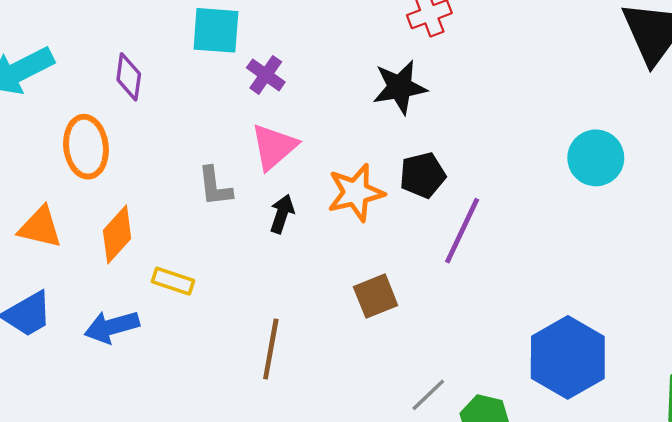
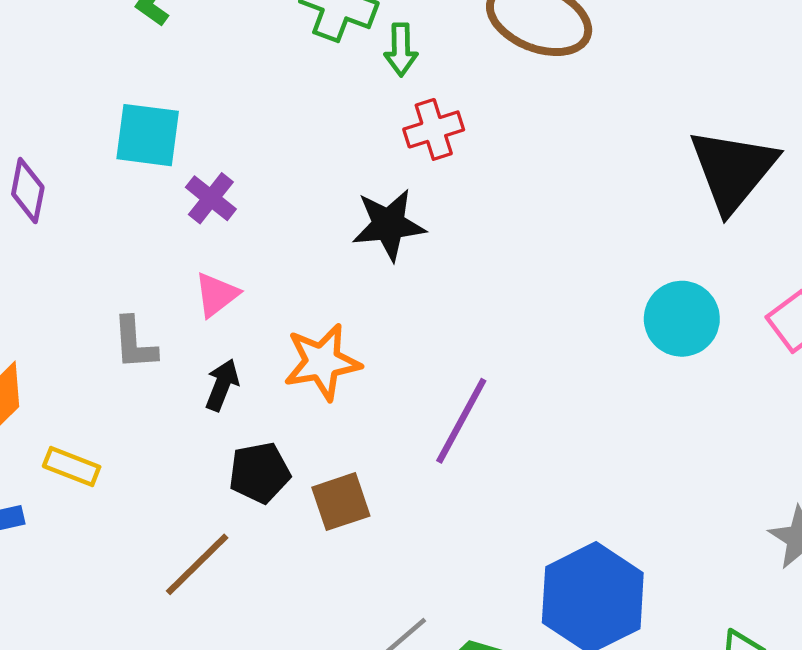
pink triangle: (274, 147) -> (216, 295), size x0.7
cyan circle: (596, 158) -> (682, 319), moved
black pentagon: (423, 175) -> (259, 473), moved
brown line: (271, 349) -> (197, 564), turned 32

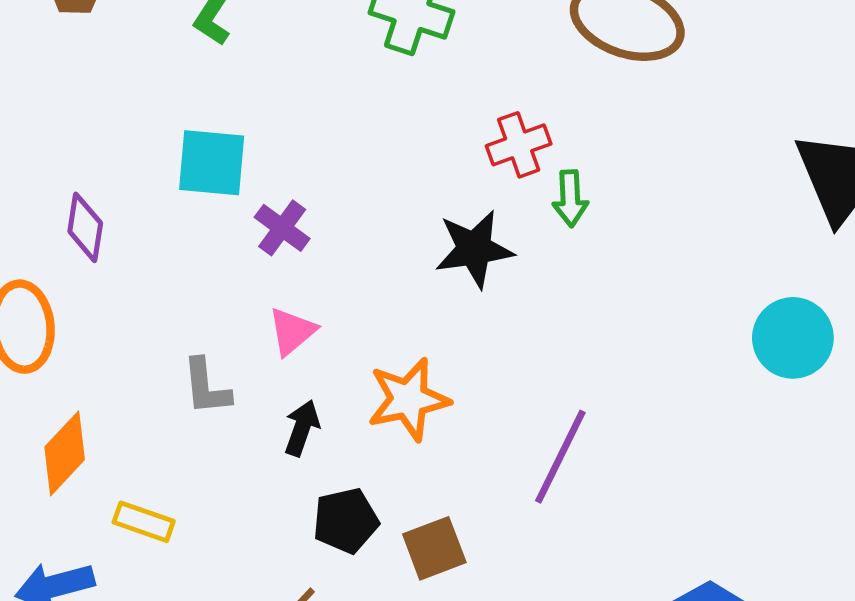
green arrow: (401, 50) -> (570, 198), moved

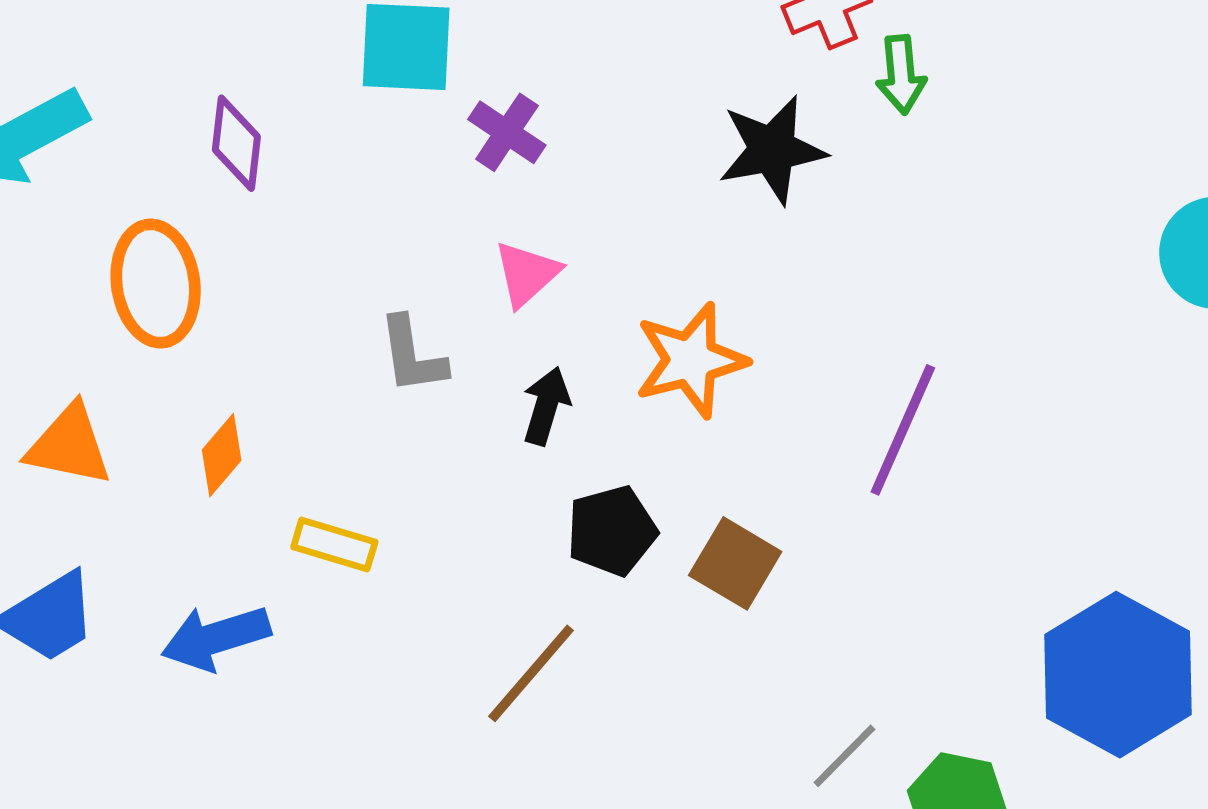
orange diamond: (65, 453) -> (222, 455), size x0.7
brown square: (434, 548) -> (735, 563), turned -36

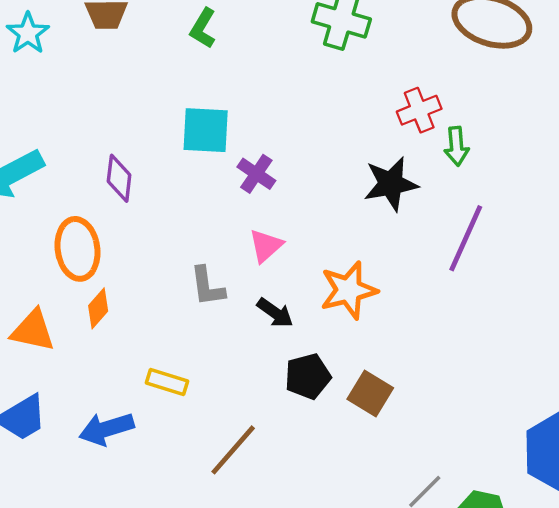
black arrow: (546, 406) -> (275, 313), turned 108
purple line: (903, 430) -> (466, 238), moved
orange diamond: (222, 455) -> (98, 308), moved
brown line: (531, 673) -> (233, 450), moved

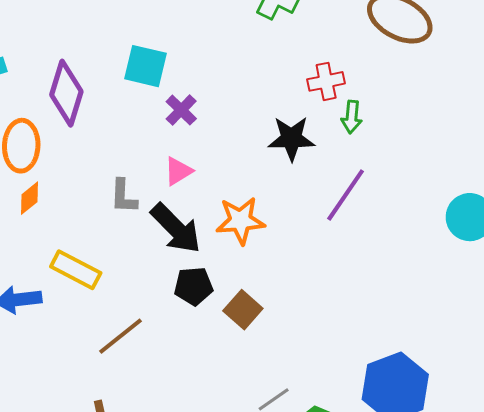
purple diamond: (119, 178) -> (66, 93), size x1.6
black arrow: (275, 313) -> (176, 228), size x1.8
yellow rectangle: (167, 382) -> (76, 270), size x1.4

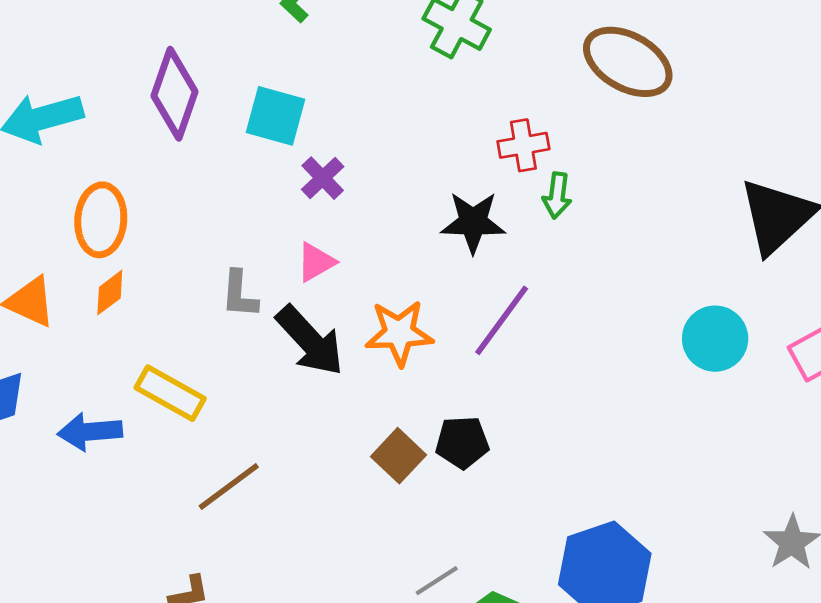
purple diamond: (66, 93) -> (174, 94), moved
purple line: (346, 195) -> (502, 320), moved
black pentagon: (194, 286) -> (462, 442), moved

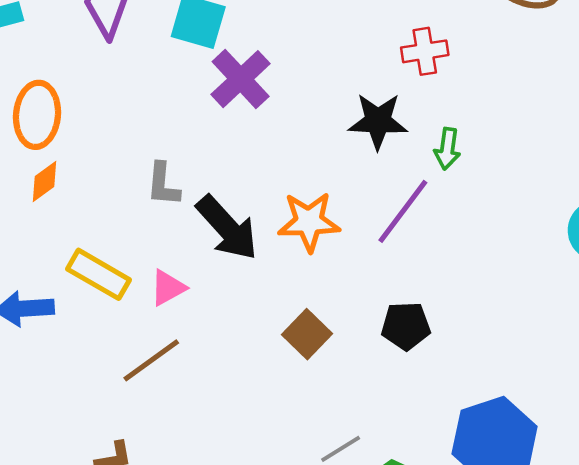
purple cross: (323, 178) -> (241, 79), size x1.5
green arrow: (557, 195) -> (447, 149), moved
pink triangle: (316, 262) -> (168, 288), moved
black pentagon: (462, 442) -> (406, 326), moved

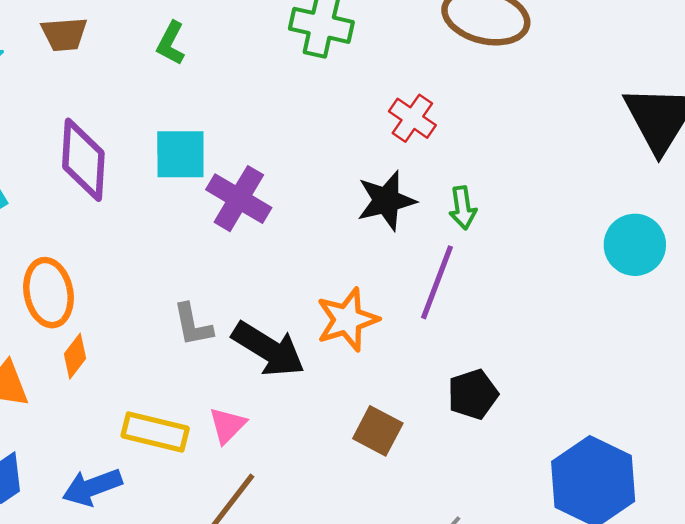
red cross: (425, 51) -> (412, 118), turned -30

